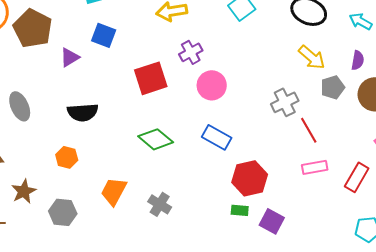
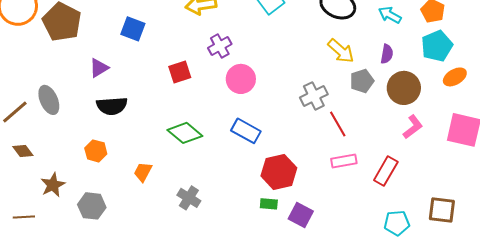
purple triangle: (70, 57) -> (99, 68), moved
red square: (151, 78) -> (180, 72), size x0.7
orange trapezoid: (114, 191) -> (143, 172), moved, size x0.7

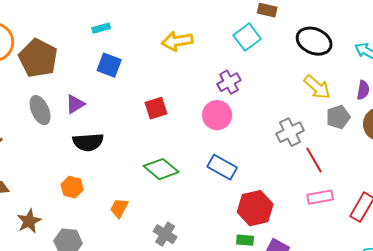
purple cross: (220, 46) -> (229, 82), moved
gray ellipse: (49, 100) -> (40, 110), moved

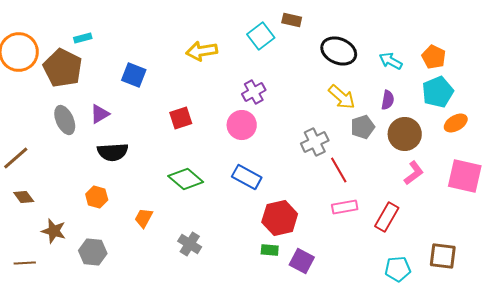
cyan rectangle: (101, 28) -> (83, 38), moved
cyan square: (247, 37) -> (261, 36), moved
brown star: (29, 221) -> (54, 231), turned -30

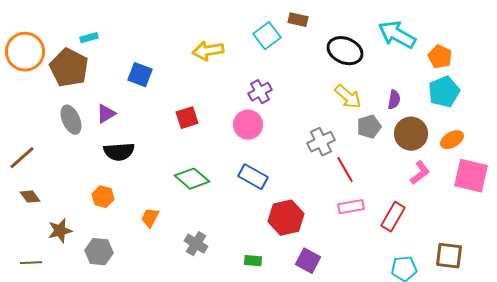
cyan arrow: (391, 61) -> (397, 35), moved, size x1.6
orange ellipse: (456, 123) -> (452, 140), moved
brown star: (54, 231) -> (60, 231), turned -30
green rectangle: (270, 250) -> (253, 261), moved

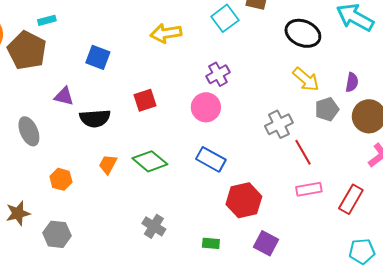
purple triangle: (106, 114) -> (64, 96), turned 45
gray ellipse: (71, 120) -> (29, 131), moved
black semicircle: (119, 152) -> (95, 118), moved
orange trapezoid: (150, 218) -> (108, 164), moved

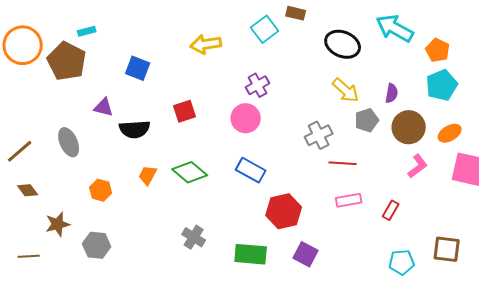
red line: (303, 152) -> (343, 163), turned -56
red rectangle: (351, 199) -> (391, 210), size x0.7
green rectangle: (211, 243) -> (251, 254), size x1.8

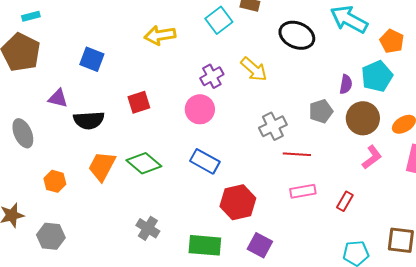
cyan rectangle: (87, 31) -> (31, 16), moved
cyan pentagon: (442, 85) -> (377, 76), moved
yellow arrow: (346, 90) -> (254, 69), moved
orange trapezoid: (148, 175) -> (102, 166), size x1.5

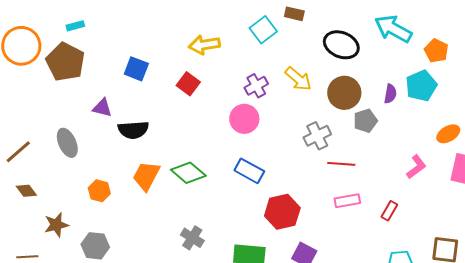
red square: (139, 102) -> (188, 84), moved, turned -35
brown circle: (363, 118) -> (344, 93), moved

